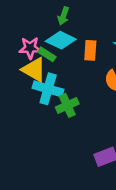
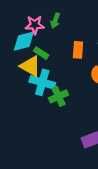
cyan diamond: (61, 40) -> (24, 41), moved, turned -40
pink star: (30, 48) -> (35, 25), moved

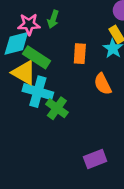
green rectangle: (41, 53) -> (37, 57), size x1.5
green cross: (59, 96) -> (57, 108), turned -30

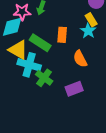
green rectangle: (37, 57) -> (40, 43), moved
purple rectangle: (95, 159) -> (74, 89), moved

